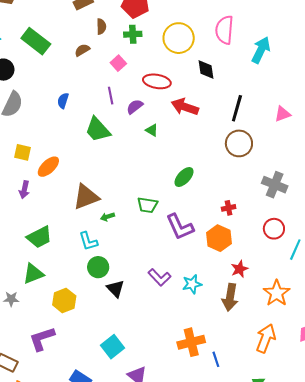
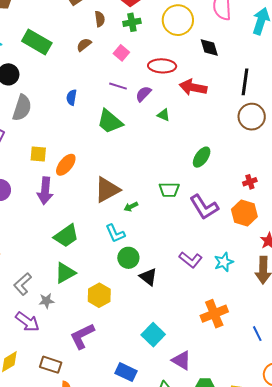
purple line: (111, 96) -> (118, 86), turned -54
purple arrow: (24, 190) -> (45, 191), size x1.5
orange cross: (191, 342) -> (214, 314), moved

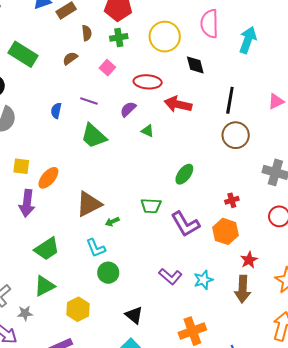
purple line: (118, 86) -> (89, 101), moved
black triangle: (148, 277) -> (134, 315), moved

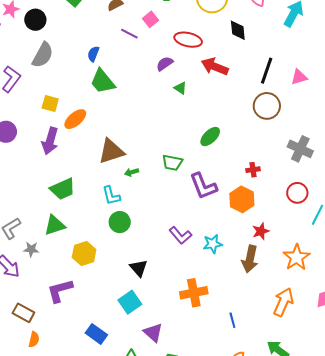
purple line: (89, 101) -> (129, 34), moved
pink triangle: (276, 101) -> (299, 77), moved
green trapezoid: (94, 136) -> (103, 81), moved

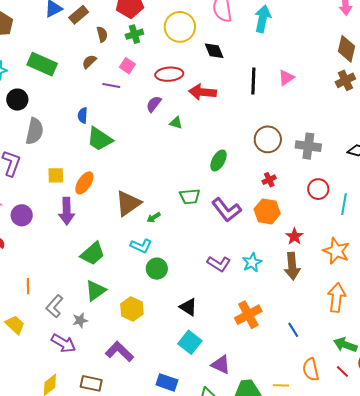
brown circle: (267, 106) -> (268, 139), moved
cyan L-shape: (111, 196) -> (141, 246), turned -35
purple L-shape: (60, 291) -> (119, 352), turned 76

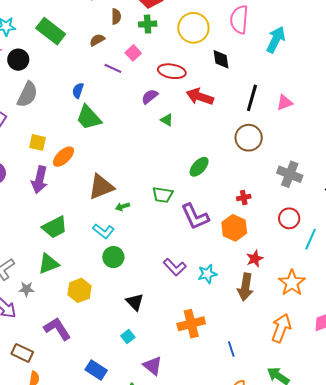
brown circle: (268, 139) -> (249, 138), moved
cyan square: (190, 342) -> (128, 337), size x0.6

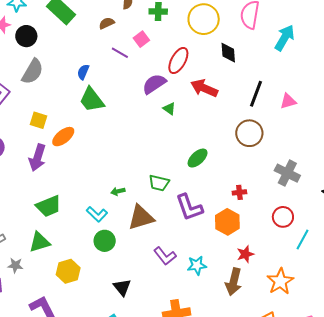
red ellipse: (172, 71) -> (178, 61), turned -76
purple semicircle: (150, 96) -> (154, 84), size x1.4
brown triangle: (101, 187) -> (141, 217), moved

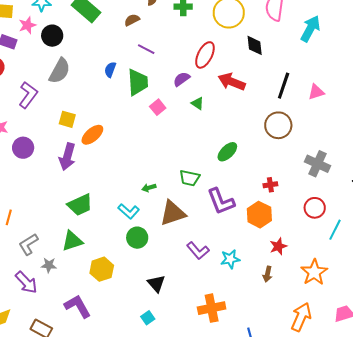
pink square: (141, 39) -> (158, 107), moved
purple semicircle: (154, 84) -> (182, 79), size x0.7
green trapezoid: (92, 100) -> (138, 82), moved, turned -144
brown arrow: (234, 282) -> (268, 274), size x0.6

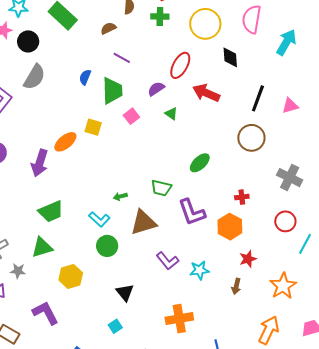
yellow square: (67, 119) -> (93, 127), moved

